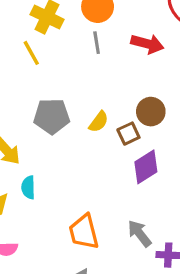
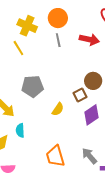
yellow semicircle: (99, 122) -> (58, 109), moved

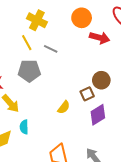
orange circle: (58, 18) -> (82, 18), moved
gray line: (58, 40) -> (51, 49), moved, turned -56
gray pentagon: (33, 86) -> (29, 71), moved

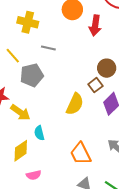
red arrow: (100, 38) -> (95, 25), turned 96
yellow line: (27, 43) -> (13, 56), moved
yellow semicircle: (64, 107) -> (75, 104), size x1.5

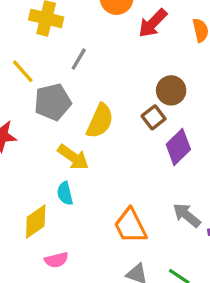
red arrow: (95, 25) -> (153, 23), turned 36
gray line: (48, 48) -> (79, 59), turned -72
yellow semicircle: (75, 104) -> (100, 121), moved
yellow arrow: (20, 112) -> (73, 157), moved

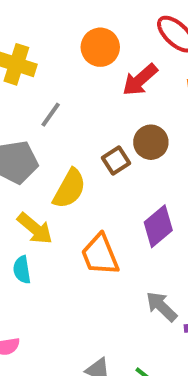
brown circle: (171, 90) -> (151, 142), moved
brown square: (154, 117) -> (116, 160), moved
orange trapezoid: (130, 226) -> (100, 255), moved

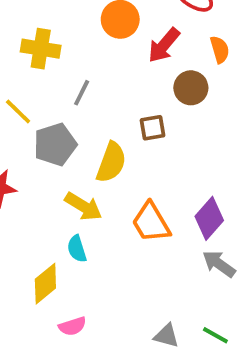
brown circle: (151, 142) -> (191, 88), moved
brown square: (116, 160) -> (152, 128), turned 32
purple diamond: (158, 226) -> (209, 218), moved

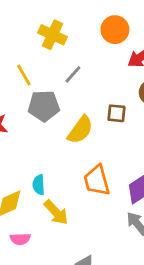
yellow arrow: (83, 206) -> (56, 212), moved

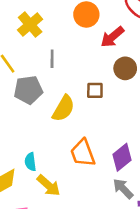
yellow cross: (52, 35) -> (30, 25), turned 30
gray line: (73, 74) -> (52, 59), turned -36

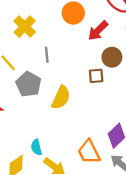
gray pentagon: (28, 90) -> (28, 84), turned -30
brown square: (95, 90) -> (96, 76), moved
orange trapezoid: (83, 153) -> (89, 152), moved

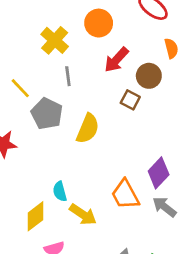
yellow cross: (25, 27) -> (55, 40), moved
red arrow: (98, 31) -> (116, 60), moved
brown square: (96, 76) -> (130, 100), turned 35

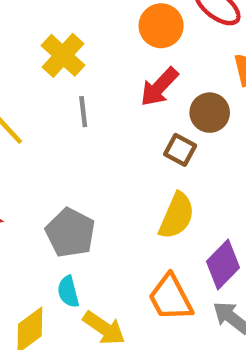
orange circle: (99, 23) -> (161, 26), moved
gray pentagon: (47, 114) -> (70, 233), moved
yellow semicircle: (88, 129) -> (177, 216), moved

